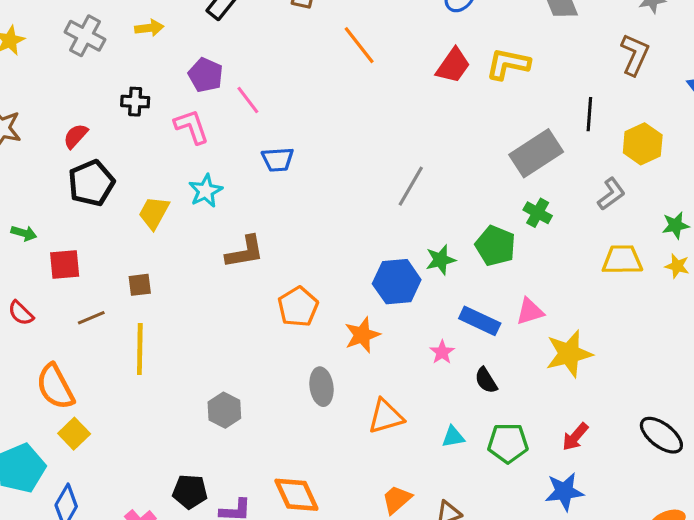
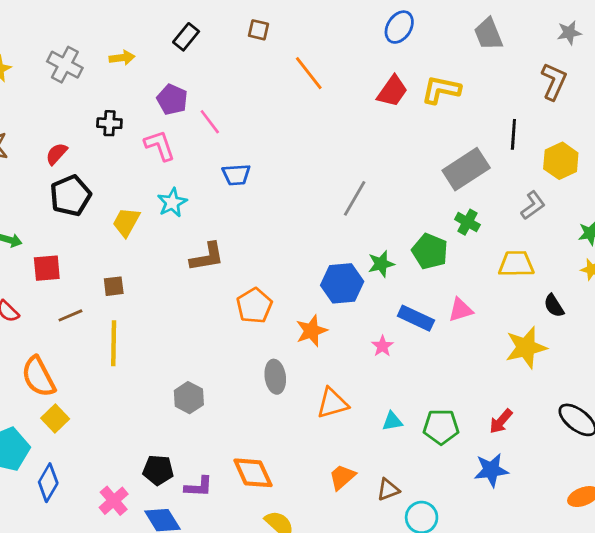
yellow trapezoid: (622, 260) -> (516, 264), moved
yellow star: (569, 354) -> (526, 347), moved
black semicircle: (486, 380) -> (554, 306), moved

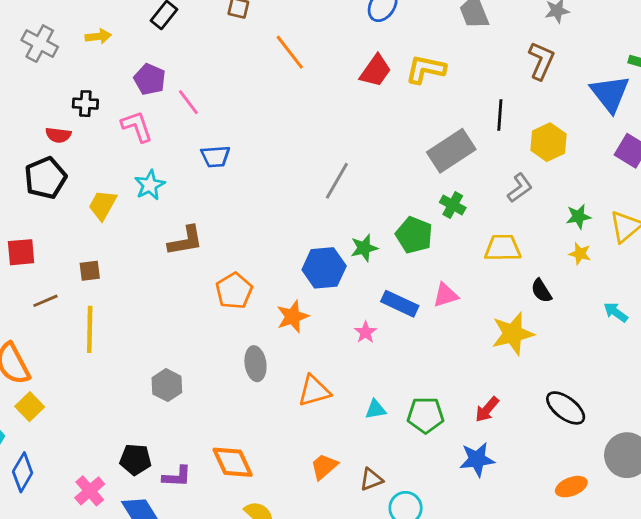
red semicircle: (57, 154) -> (58, 135), moved, turned -125

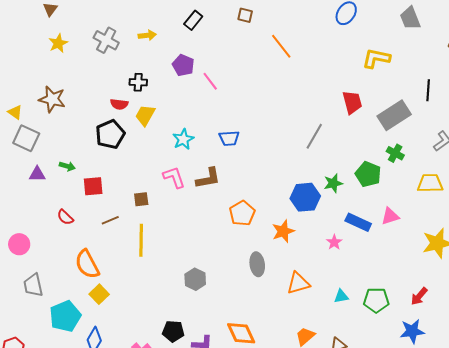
red trapezoid: (376, 71) -> (352, 102), moved, turned -50
pink L-shape: (137, 126) -> (174, 177), moved
blue trapezoid: (215, 156) -> (229, 138), moved
yellow trapezoid: (103, 205) -> (145, 115), moved

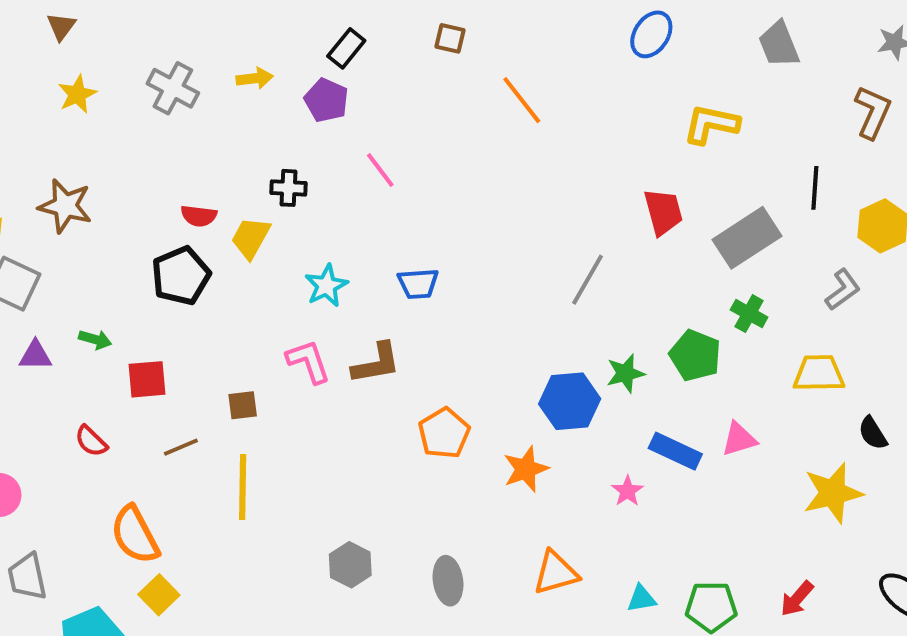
purple pentagon: (183, 65) -> (326, 100), moved
black cross: (138, 82) -> (288, 188), moved
gray ellipse: (257, 264) -> (448, 581), moved

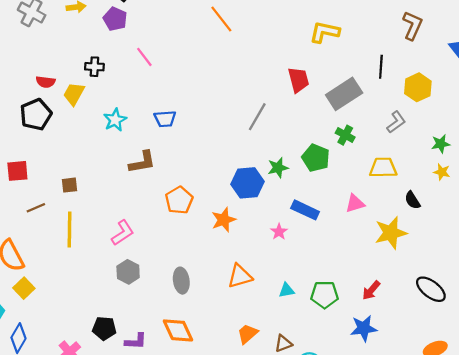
pink L-shape: (308, 361) -> (123, 233), moved, turned 76
pink triangle: (739, 439) -> (355, 203), moved

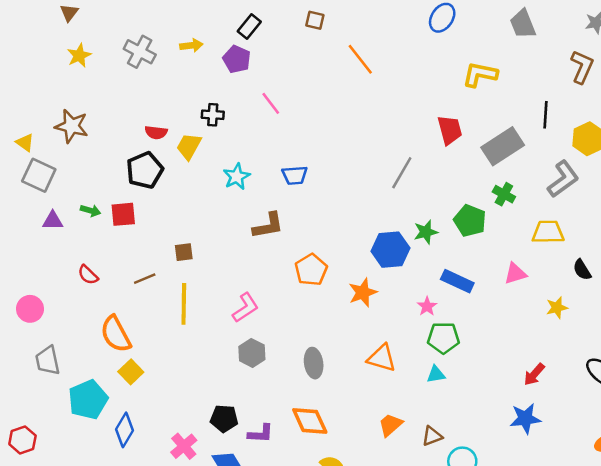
gray L-shape: (396, 122) -> (563, 179), size x1.4
red square: (17, 171) -> (123, 214), moved
yellow star: (391, 233) -> (557, 308), size x0.6
orange triangle: (240, 276) -> (382, 358), turned 32
green pentagon: (325, 295) -> (443, 338), moved

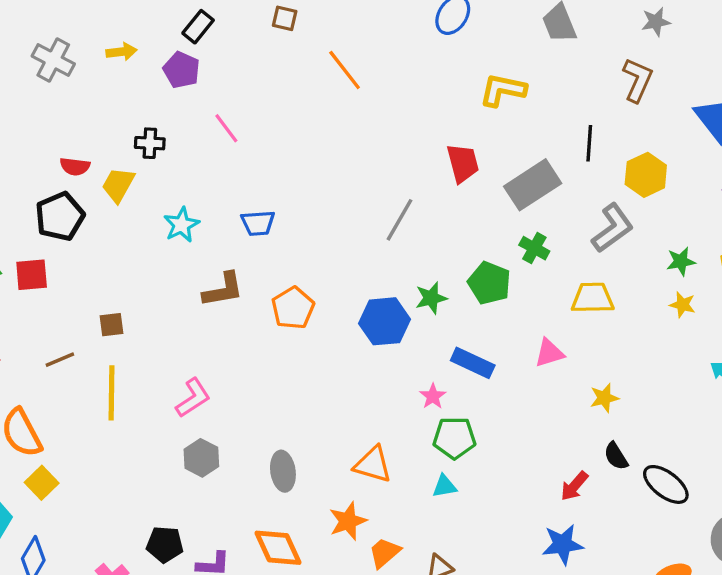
orange pentagon: (311, 270) -> (293, 308), moved
black semicircle: (582, 270) -> (616, 456), moved
orange star: (363, 292) -> (348, 521), moved

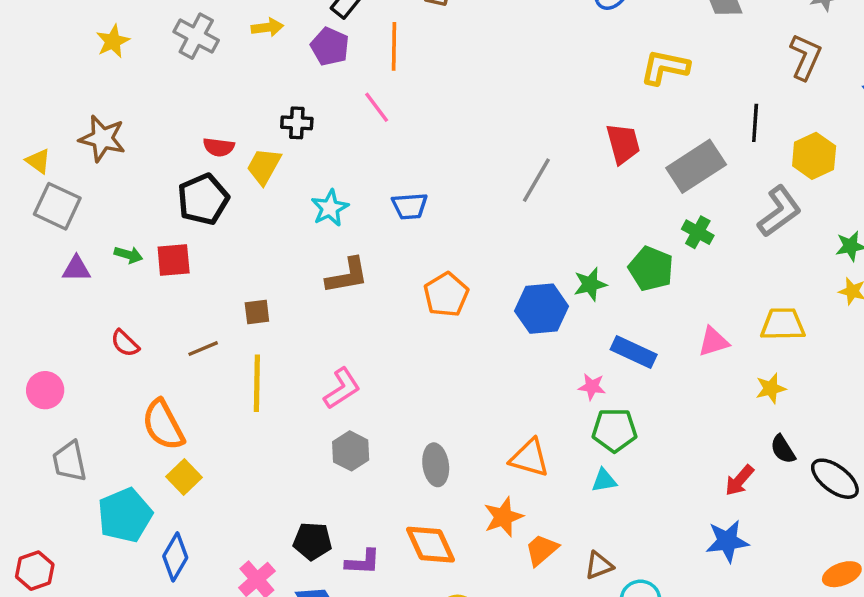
orange line: (345, 70) -> (394, 46), moved, turned 39
gray line: (399, 220) -> (536, 180), moved
brown L-shape: (223, 290) -> (347, 276), moved
yellow trapezoid: (593, 298) -> (783, 324), moved
pink star: (433, 396) -> (592, 387), turned -30

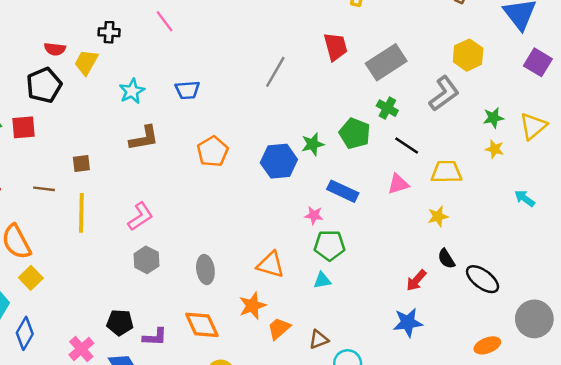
black line: (755, 123) -> (407, 145), moved, turned -60
brown line: (203, 349) -> (44, 189), turned 30

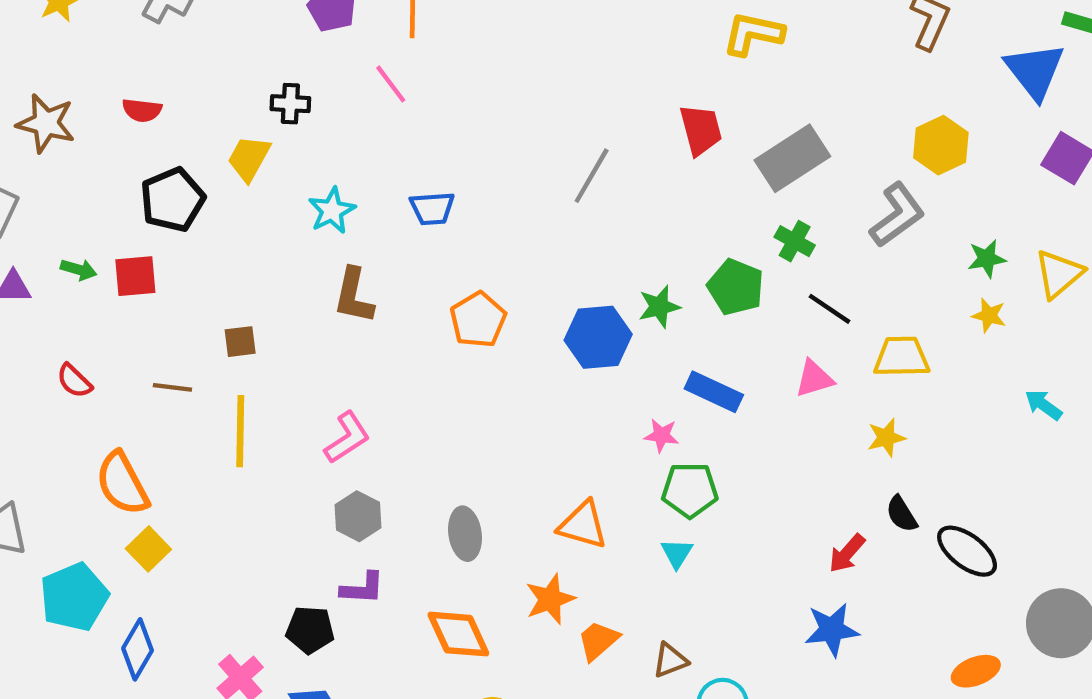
red semicircle: (55, 49) -> (142, 110), moved
brown L-shape: (144, 138) -> (354, 296), turned 112
cyan triangle: (322, 280) -> (677, 553), turned -48
purple L-shape: (155, 337) -> (362, 588), moved

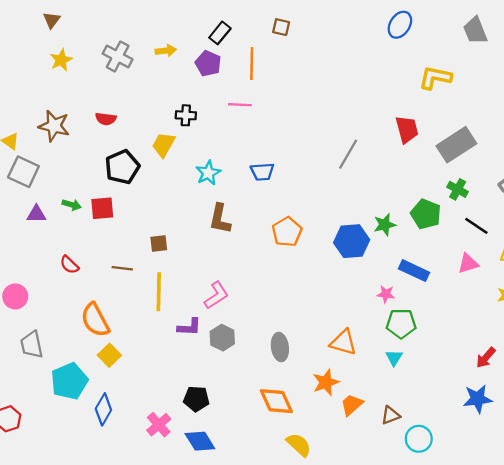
pink line: (391, 84) -> (240, 105), turned -50
purple L-shape: (362, 588) -> (189, 327), moved

